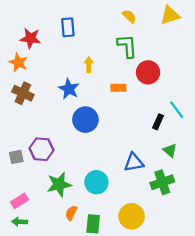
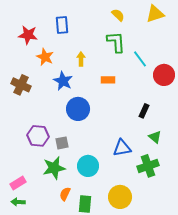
orange star: (18, 62) -> (45, 57), moved
red circle: (148, 72) -> (164, 75), moved
cyan line: (177, 110) -> (140, 59), moved
gray square: (16, 157) -> (62, 143), moved

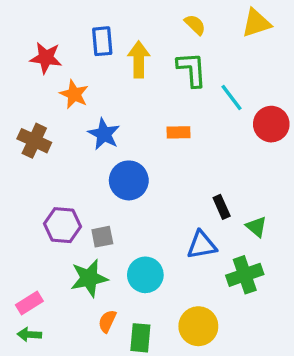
yellow arrow: (81, 59) -> (139, 59), moved, size x1.5
black rectangle: (144, 111) -> (222, 207), moved, turned -48

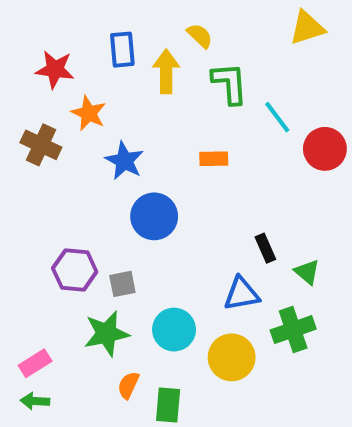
yellow semicircle: (195, 25) -> (200, 36), moved
brown cross: (34, 141) -> (41, 145), moved
yellow circle: (198, 326) -> (232, 357), moved

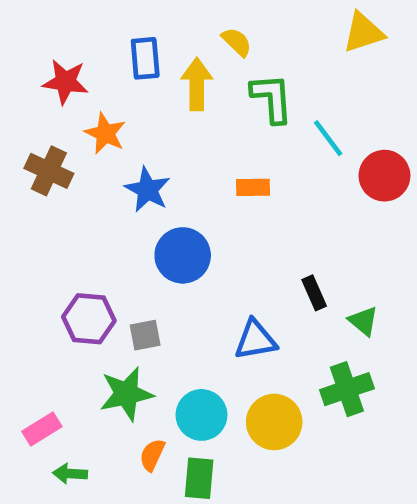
blue triangle: (242, 294) -> (255, 340), moved
cyan circle: (174, 330) -> (201, 415), moved
green arrow: (35, 401) -> (70, 474), moved

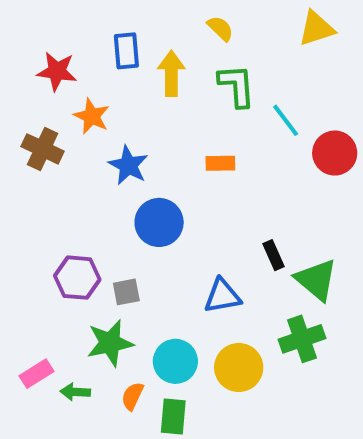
yellow semicircle: (237, 42) -> (220, 28), moved
green triangle: (363, 321) -> (316, 280), size x1.6
green arrow: (70, 474) -> (75, 392), moved

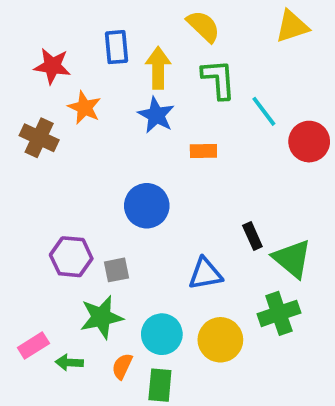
yellow semicircle: (220, 28) -> (203, 26), size x1.4
blue star: (128, 165) -> (156, 115), moved

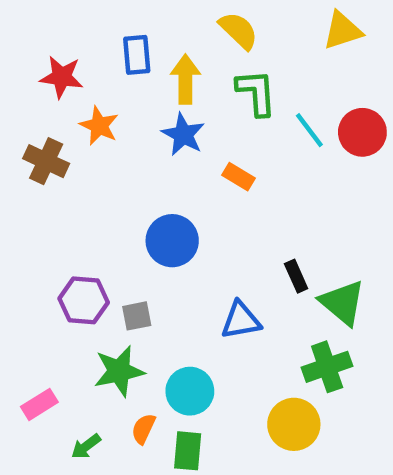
red circle: (309, 142) -> (362, 132), moved
orange rectangle: (203, 151) -> (239, 177), turned 32
yellow circle: (220, 340) -> (294, 424), moved
green arrow: (69, 362) -> (86, 446), moved, turned -40

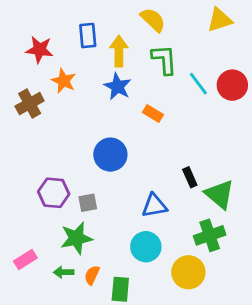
brown cross: (46, 161) -> (30, 104), turned 36
cyan circle: (190, 391) -> (146, 247), moved
green arrow: (86, 446) -> (64, 272), moved, turned 36

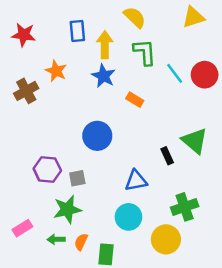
red star: (40, 50) -> (24, 35), moved
green triangle: (220, 194) -> (195, 141), moved

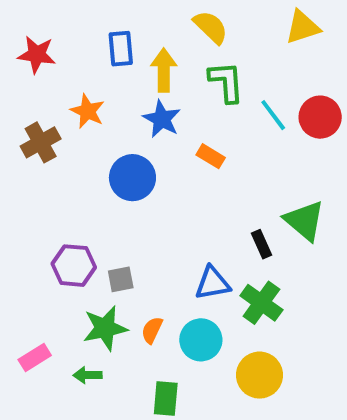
blue circle: (97, 136) -> (132, 178), moved
green cross: (185, 207) -> (261, 303), moved, turned -35
orange semicircle: (81, 242) -> (152, 330), moved

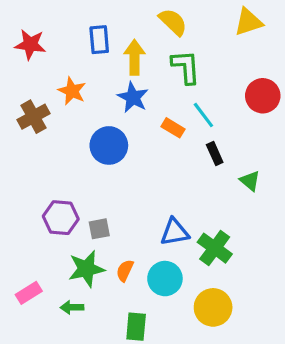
cyan line: (273, 115) -> (203, 115), moved
green triangle: (304, 221) -> (250, 181), size x0.6
black rectangle: (261, 244) -> (215, 153), moved

